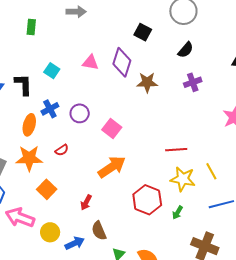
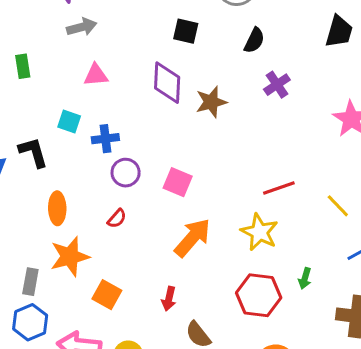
pink triangle: (91, 62) -> (96, 75), moved
blue cross: (50, 109) -> (105, 139), moved, turned 36
red semicircle: (62, 150) -> (117, 219), moved
yellow star: (183, 179) -> (259, 232), moved, turned 30
red hexagon: (147, 200) -> (259, 295), moved

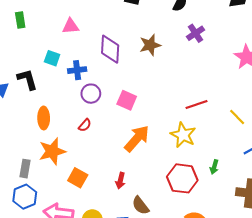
purple diamond: (167, 83) -> (110, 49), moved

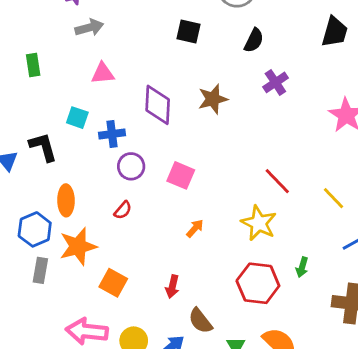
red line: (197, 105) -> (277, 181), turned 65
orange arrow: (137, 139) -> (195, 228), size x0.5
blue hexagon: (25, 197) -> (35, 229), moved

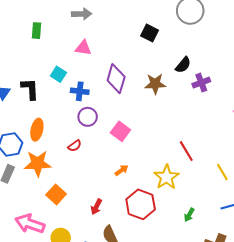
black semicircle: (254, 40) -> (183, 65), moved
red hexagon: (258, 283) -> (141, 204), moved

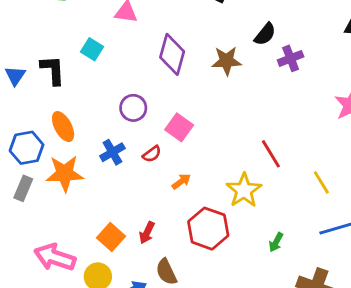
blue cross: (80, 91) -> (112, 152), moved, turned -36
orange ellipse: (37, 130) -> (63, 127), turned -40
red semicircle: (75, 146) -> (152, 154), moved
orange square: (56, 194) -> (111, 237), moved

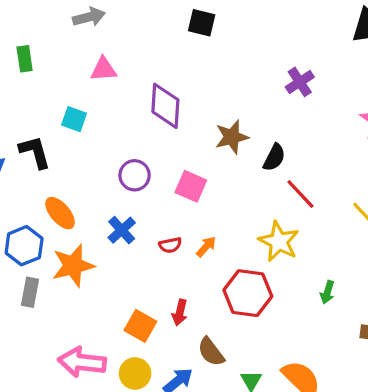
black semicircle: (265, 34) -> (274, 157), moved
brown star: (227, 61) -> (232, 137), moved
red semicircle: (152, 154) -> (170, 245), moved, turned 36

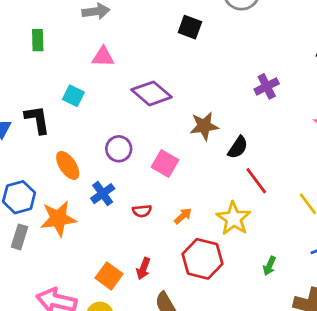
purple diamond: (165, 106) -> (151, 93), turned -60
orange ellipse: (60, 213) -> (68, 165), moved
orange arrow: (206, 247) -> (183, 216), moved

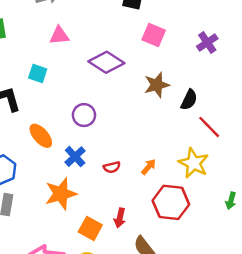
pink square: (165, 164) -> (154, 35), moved
orange star: (58, 219) -> (61, 194), moved

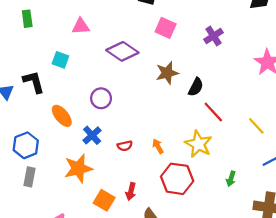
orange arrow: (149, 167) -> (158, 146), turned -72

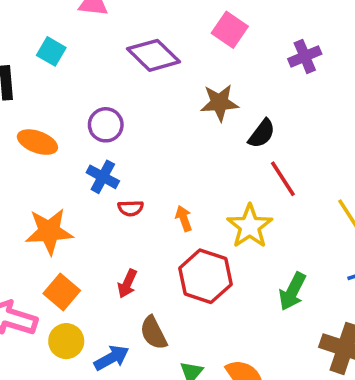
orange ellipse: (62, 116) -> (37, 142), turned -40
blue cross: (92, 135) -> (103, 177), moved, turned -30
green arrow: (231, 179) -> (292, 291), size x1.5
orange square: (104, 200) -> (62, 292), moved

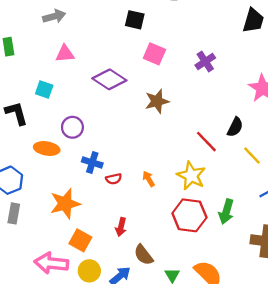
purple circle: (106, 125) -> (72, 127), moved
black semicircle: (262, 134) -> (235, 127), moved
red hexagon: (205, 276) -> (189, 215), moved

